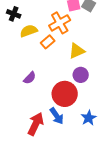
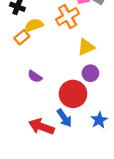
orange rectangle: (48, 42) -> (22, 37), moved
purple semicircle: (30, 78) -> (35, 76), turned 80
red arrow: (36, 124) -> (41, 127), turned -95

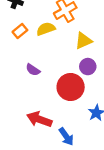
yellow semicircle: (34, 25) -> (46, 29), moved
blue arrow: (64, 118) -> (66, 137), moved

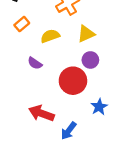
yellow semicircle: (46, 29) -> (50, 36), moved
blue arrow: (66, 137) -> (69, 131), turned 72

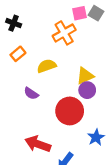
yellow triangle: (86, 34) -> (85, 76), moved

